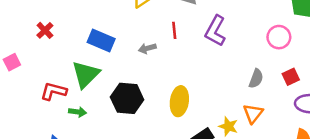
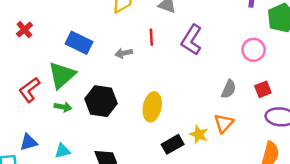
red L-shape: (54, 91) -> (29, 90), turned -55
green arrow: (78, 112) -> (63, 107), moved

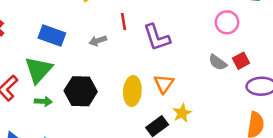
purple L-shape: (192, 40) -> (157, 37), moved, turned -44
gray semicircle: (229, 89) -> (218, 62), moved, turned 108
orange triangle: (224, 123) -> (164, 84), moved
yellow star: (199, 134) -> (182, 113), turned 30

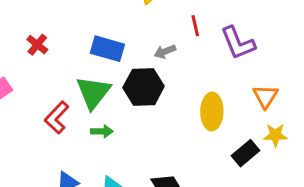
orange triangle: (164, 84) -> (265, 96), moved
black hexagon: (81, 91) -> (144, 87), moved
yellow star: (182, 113) -> (275, 135), turned 30

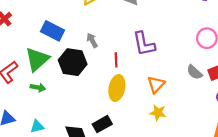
red line: (195, 26) -> (116, 60), moved
gray arrow: (165, 52) -> (92, 40), turned 72
black rectangle: (245, 153) -> (102, 124), moved

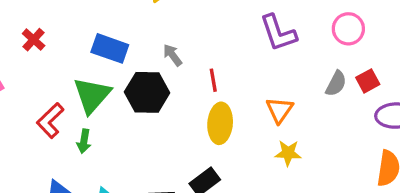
purple L-shape: (144, 44) -> (278, 33), moved
gray semicircle: (194, 72) -> (336, 84), turned -98
green arrow: (38, 88) -> (84, 141), moved, turned 96

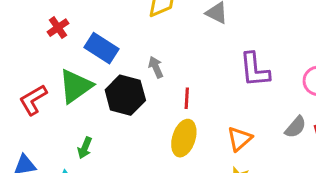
red cross: (34, 40) -> (58, 28), moved
green arrow: (84, 141) -> (85, 148), moved

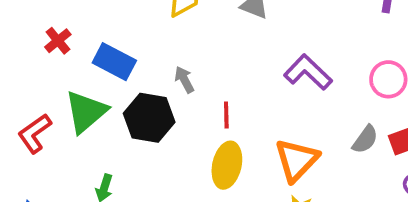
purple L-shape: (255, 70) -> (308, 72), turned 144
orange triangle: (240, 139) -> (296, 160), size x1.4

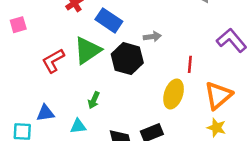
gray arrow: (184, 80) -> (152, 37), turned 105
red line: (226, 115) -> (190, 64), moved

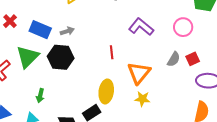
gray arrow: (152, 37) -> (67, 31), moved
yellow ellipse: (174, 94) -> (106, 91), moved

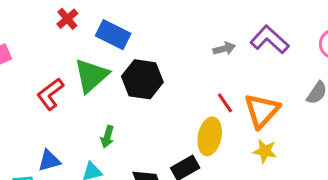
gray arrow: (67, 31) -> (224, 49), moved
red line: (112, 52) -> (225, 103), moved, turned -32

